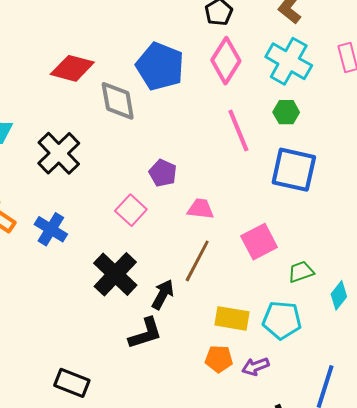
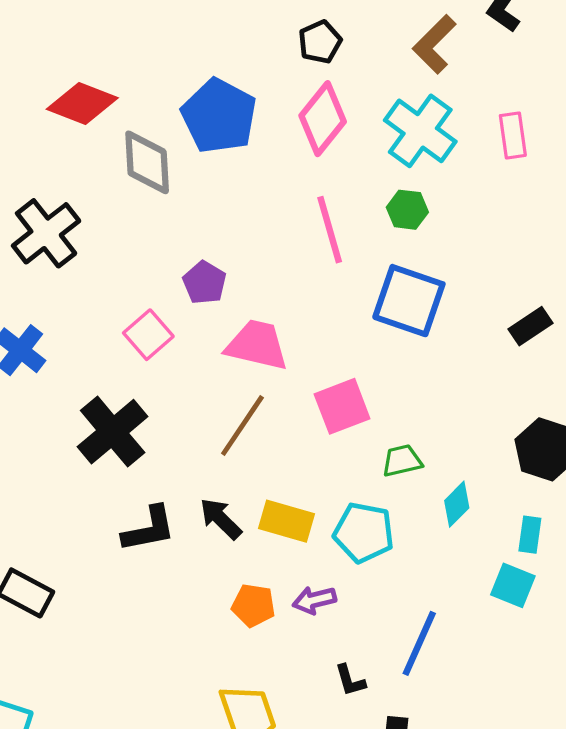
pink trapezoid: (201, 209) -> (257, 345), size x1.5
black arrow: (163, 294) -> (221, 519), moved, turned -80
orange pentagon: (219, 359) -> (253, 605), moved

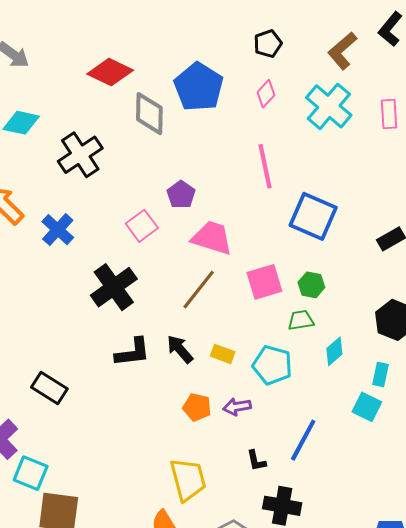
pink diamond: (323, 119) -> (266, 94), size x0.6
green hexagon: (407, 210) -> (311, 285), moved
yellow rectangle: (287, 521) -> (223, 354), size x0.7

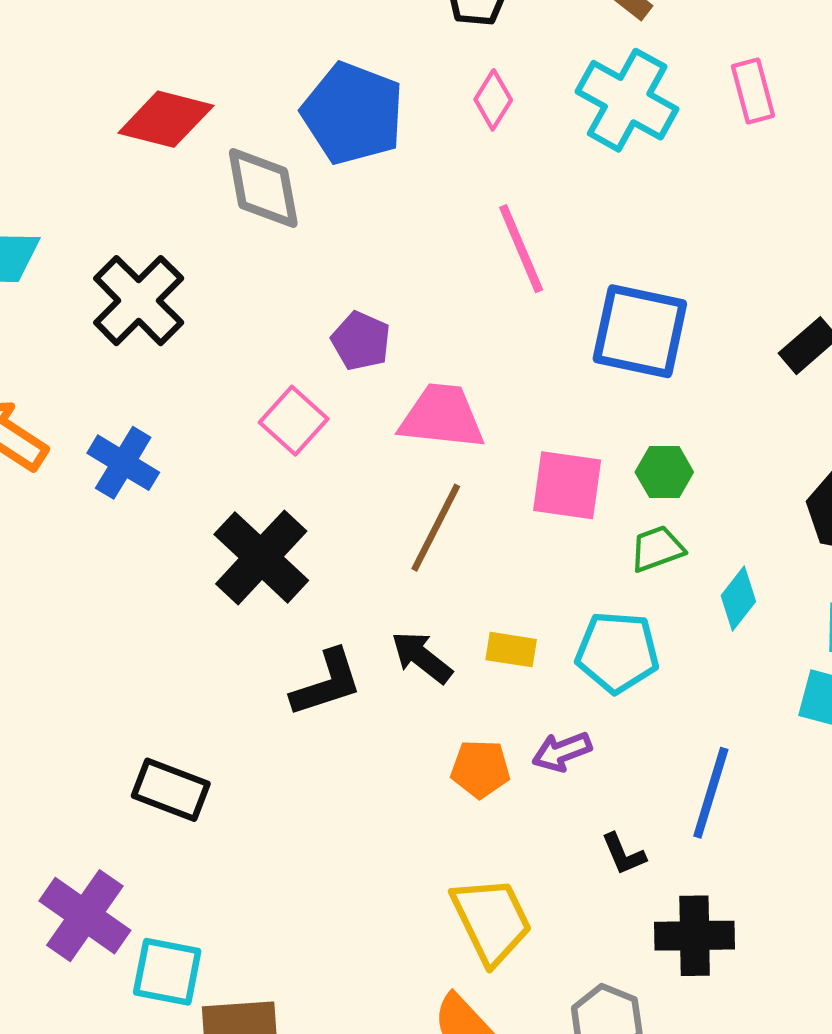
pink square: (264, 282) -> (567, 485), turned 36

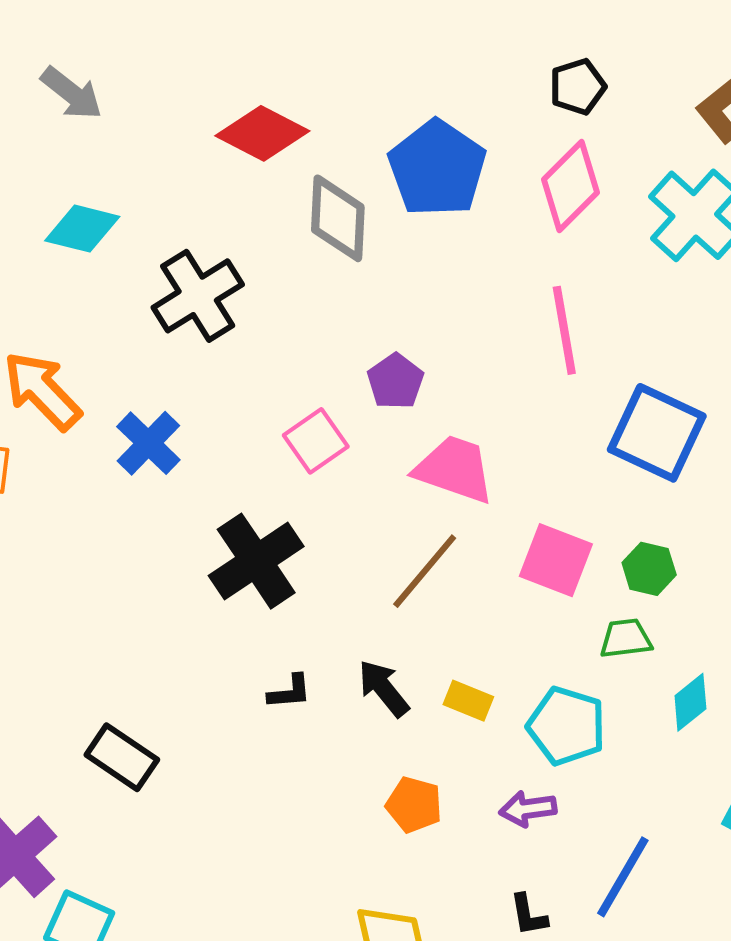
pink diamond: (493, 100) -> (570, 186), size x1.6
black L-shape: (326, 683) -> (290, 692), size x0.6
purple arrow: (562, 752) -> (528, 809), moved

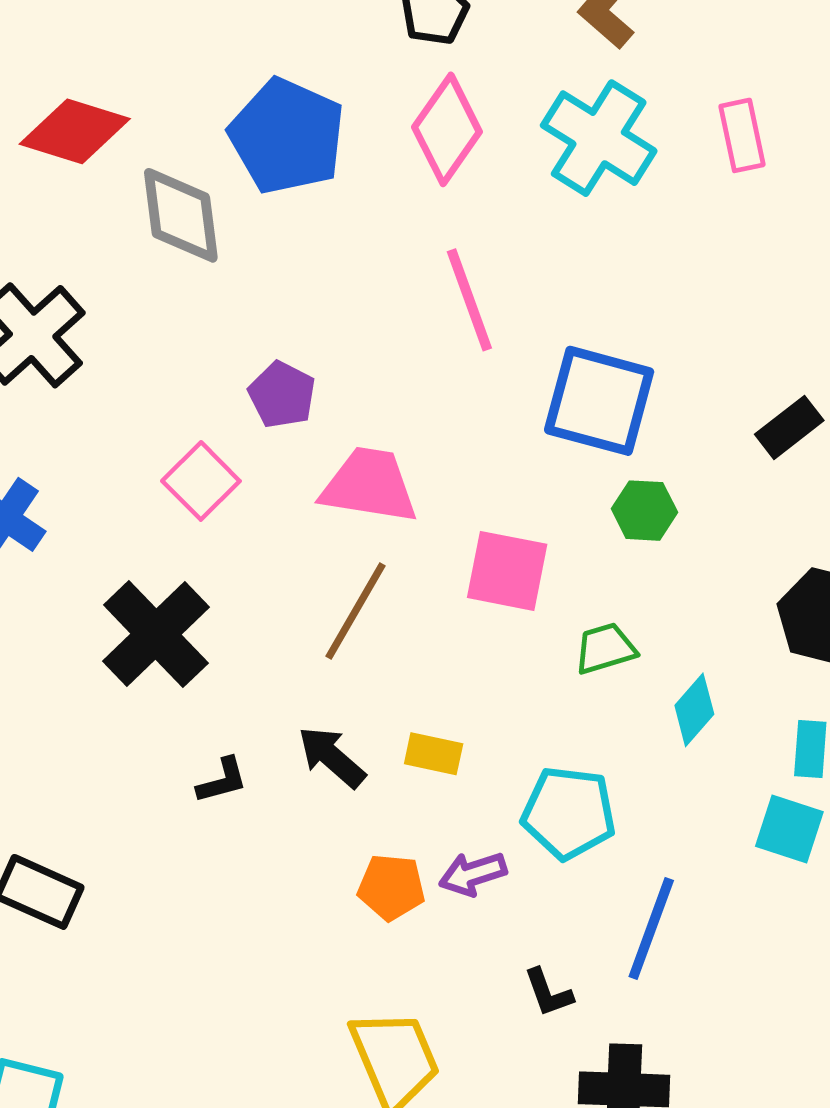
green hexagon: (649, 569) -> (644, 511), moved
cyan pentagon: (566, 726) -> (569, 813), moved
purple arrow: (528, 809) -> (473, 874), moved

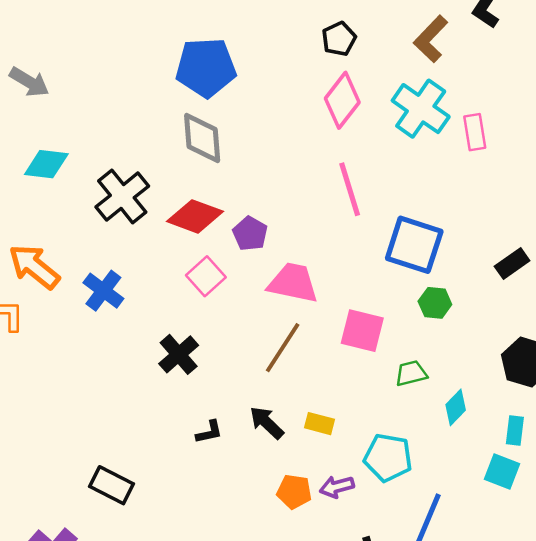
red diamond: (75, 131) -> (195, 216), moved
pink rectangle: (742, 135) -> (475, 132), moved
blue pentagon: (287, 136) -> (206, 67), moved, turned -30
black cross: (156, 634) -> (179, 354), size x0.7

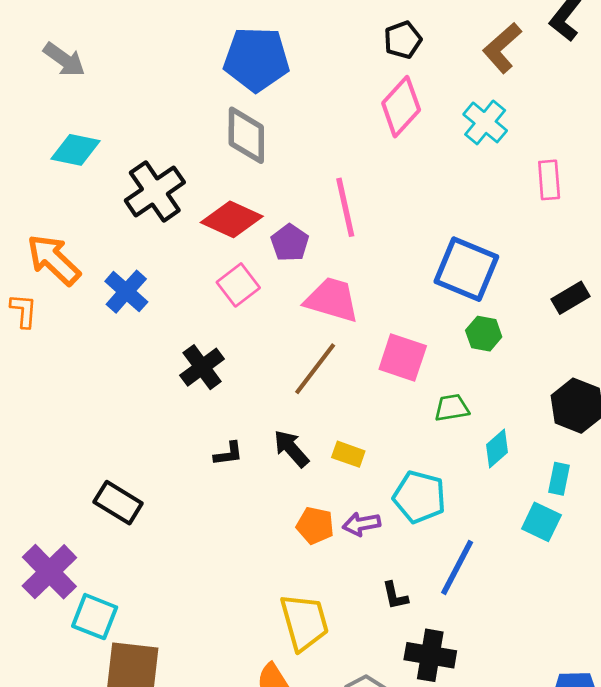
cyan cross: (421, 109) -> (485, 122), size x0.7
pink rectangle: (475, 132) -> (549, 180), moved
pink line: (350, 189) -> (345, 207), moved

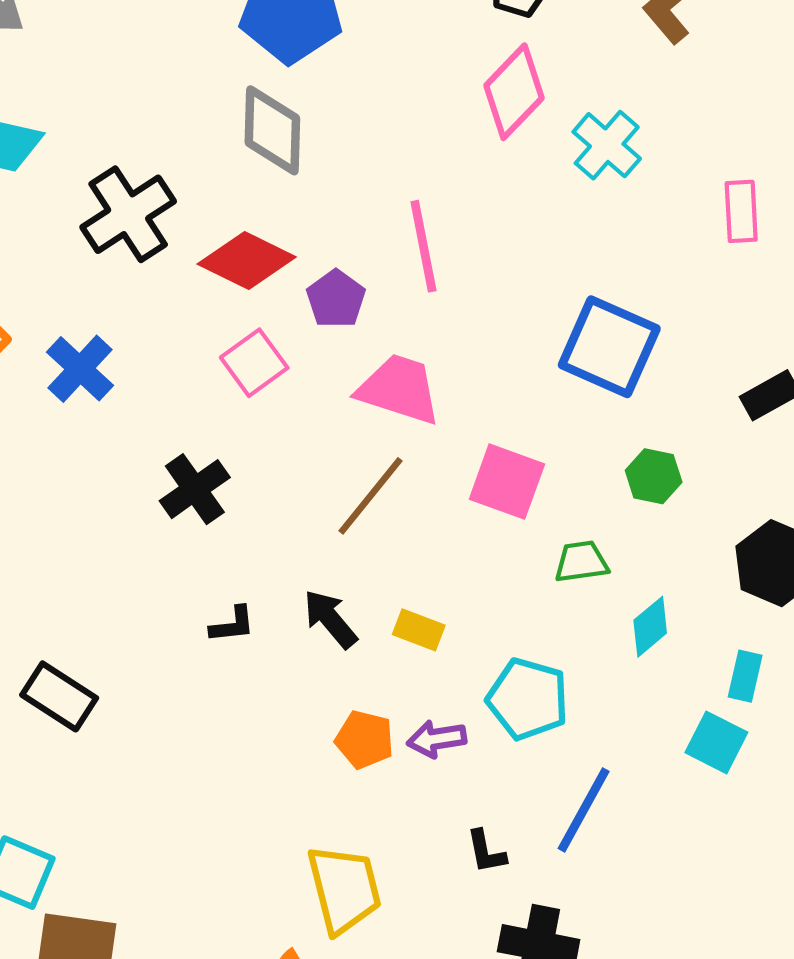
cyan cross: (485, 122) -> (607, 145), moved
green hexagon: (484, 334) -> (654, 476), moved

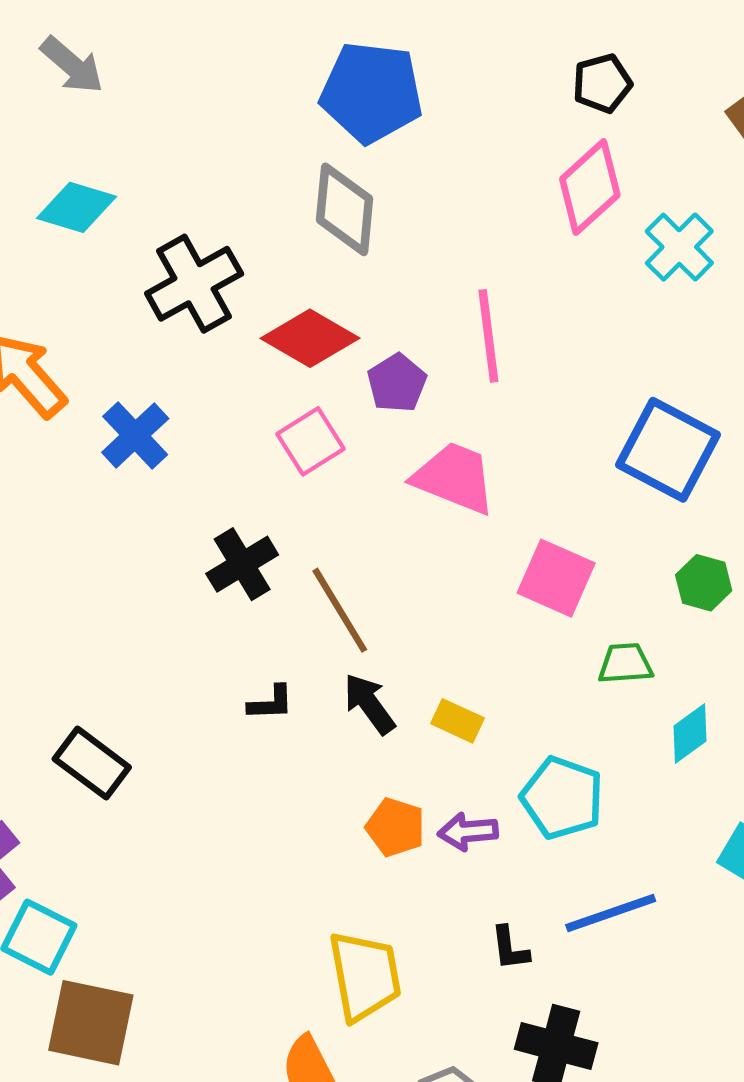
brown line: (370, 496) -> (340, 610), moved, turned -74
blue line: (584, 810) -> (611, 913), turned 38

